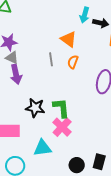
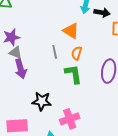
green L-shape: (61, 108) -> (73, 74), moved
pink cross: (62, 127) -> (70, 119), turned 30

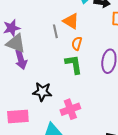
gray line: (55, 52) -> (55, 31), moved
gray triangle: (16, 53) -> (16, 43), size x1.5

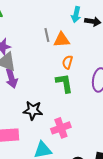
orange triangle: (71, 21) -> (62, 40), turned -36
gray line: (55, 31) -> (47, 35), moved

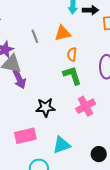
gray line: (47, 35) -> (35, 36), moved
pink cross: (61, 128) -> (86, 106), moved

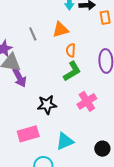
green L-shape: (72, 75) -> (72, 71), turned 80

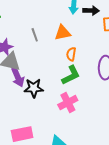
pink cross: (87, 101) -> (68, 103), moved
black star: (47, 105) -> (34, 88), moved

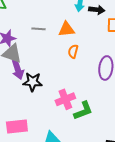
gray line: (35, 35) -> (38, 29), turned -72
green L-shape: (71, 75) -> (83, 111), moved

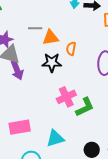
orange triangle: (66, 29) -> (51, 38), moved
black star: (33, 82) -> (52, 63), moved

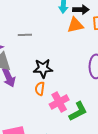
orange triangle: (51, 38) -> (75, 25), moved
orange semicircle: (71, 49) -> (40, 89), moved

